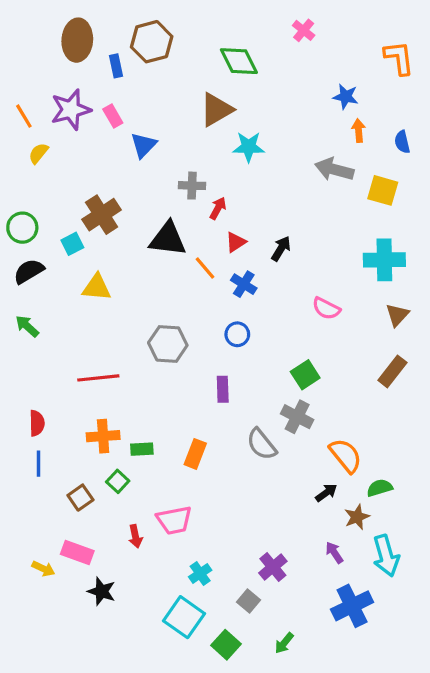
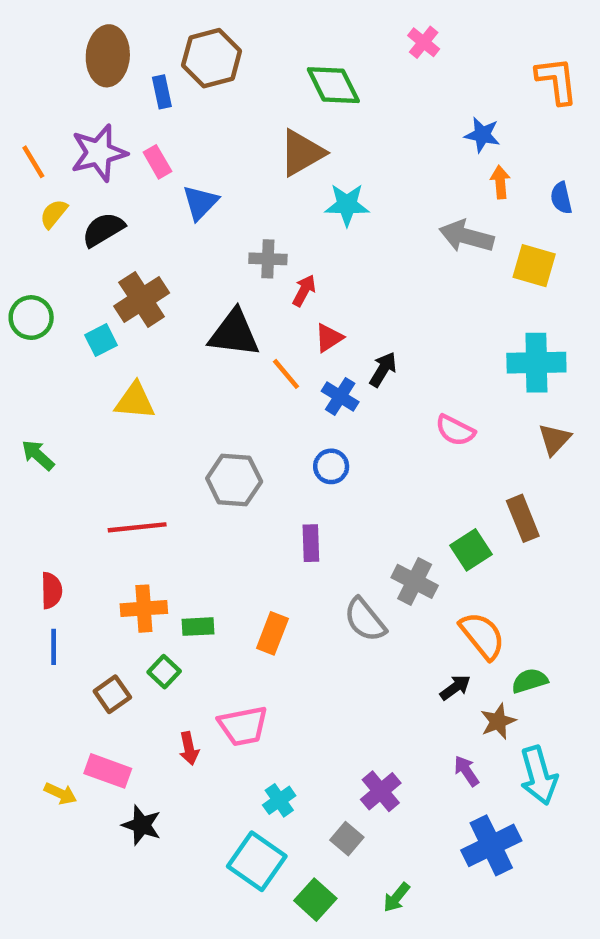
black arrow: (281, 249) -> (383, 369), moved
black semicircle: (29, 271) -> (103, 230), moved
brown rectangle: (392, 371) -> (523, 518), moved, turned -60
green square: (305, 375) -> (471, 550), moved

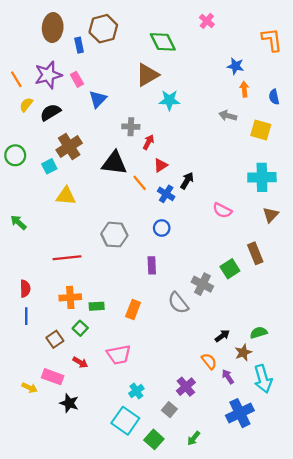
gray arrow: (466, 236) -> (228, 116), size x0.7
orange semicircle: (482, 636) -> (209, 361), moved, size x0.7
red arrow: (189, 748) -> (80, 362), moved, turned -48

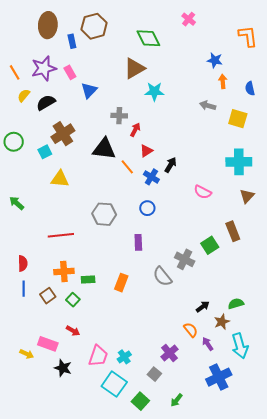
brown square: (55, 339) -> (48, 296), moved
pink trapezoid: (119, 355) -> (98, 356), moved, turned -60

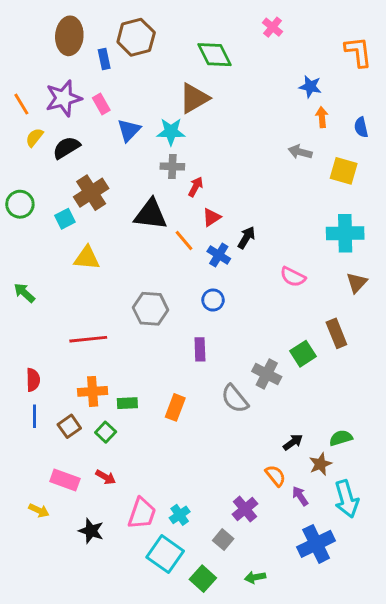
cyan star: (154, 91) -> (171, 132), moved
pink rectangle: (48, 344) -> (65, 480), moved
green arrow: (177, 400) -> (255, 577), turned 40

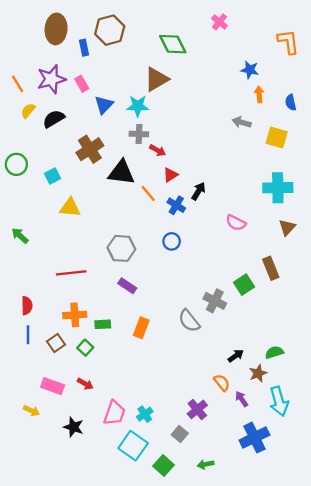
red arrow: (196, 187) -> (158, 150), turned 91
brown cross: (91, 193) -> (90, 149), moved
purple rectangle: (200, 349) -> (127, 286), moved, turned -54

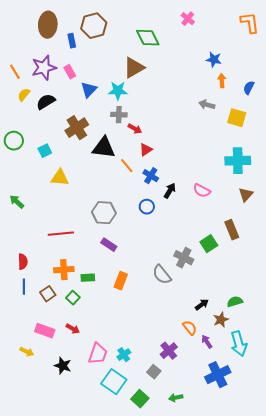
orange L-shape: (288, 42) -> (250, 23), moved
blue semicircle: (291, 102) -> (249, 88), turned 40
black arrow: (198, 191) -> (170, 191), moved

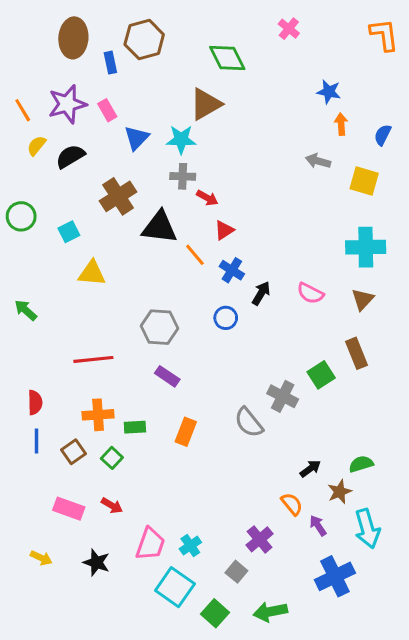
brown triangle: (246, 195) -> (363, 299), moved
yellow arrow: (27, 352) -> (41, 558), moved
green arrow: (176, 398) -> (270, 612), size x1.5

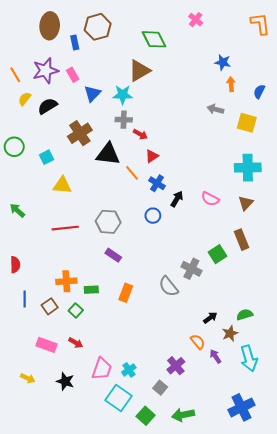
red line: (93, 359) -> (65, 228), moved
red semicircle: (35, 402) -> (15, 265), moved
blue cross: (335, 576) -> (242, 407), moved

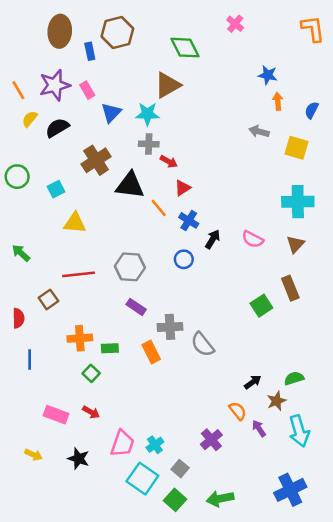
gray cross: (191, 269) -> (170, 327), moved, turned -30
orange rectangle: (126, 293) -> (151, 352), turned -48
brown square: (50, 306) -> (48, 299), moved
gray square: (160, 388) -> (180, 469), moved

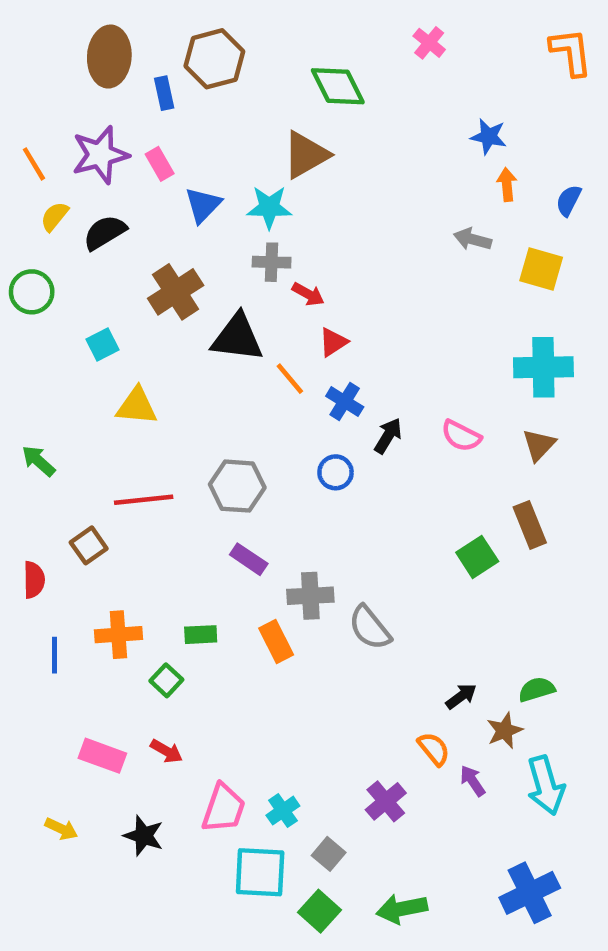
green circle: (17, 177) -> (32, 292), moved
orange cross: (80, 338) -> (118, 635), moved
cyan square: (142, 479) -> (260, 872), turned -32

